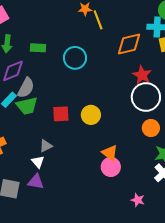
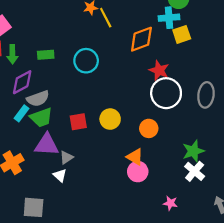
gray semicircle: (26, 88) -> (38, 99), turned 50
orange circle: (151, 128) -> (149, 128), moved
purple triangle: (36, 182) -> (47, 145), moved, size x1.4

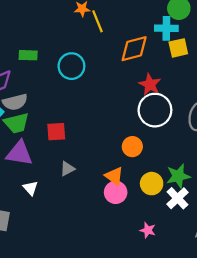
yellow circle: (110, 119) -> (152, 184), moved
gray triangle: (66, 157) -> (67, 169), moved

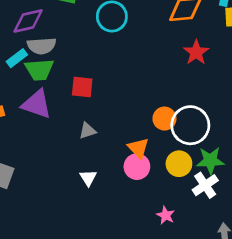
white circle: (155, 110) -> (190, 125), moved
white triangle: (30, 188) -> (88, 178), moved

